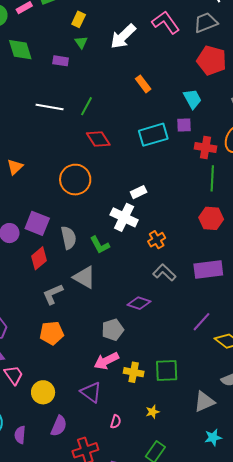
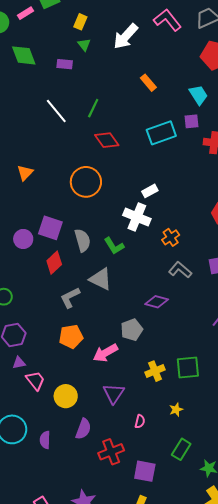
white line: (50, 107) -> (56, 111), turned 44
pink arrow: (106, 361) -> (105, 353), moved
yellow cross: (134, 372) -> (155, 371), turned -30
purple triangle: (91, 392) -> (114, 393), turned 30

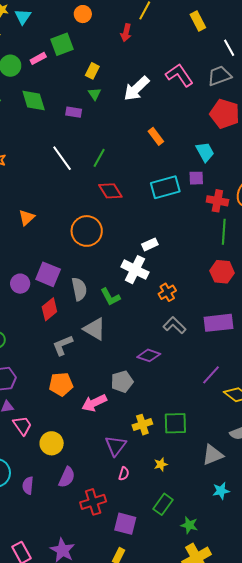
purple triangle: (114, 393) -> (116, 446), moved

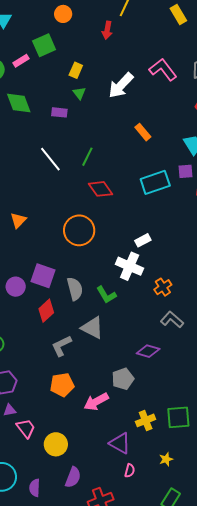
purple triangle: (116, 446) -> (120, 443), turned -35

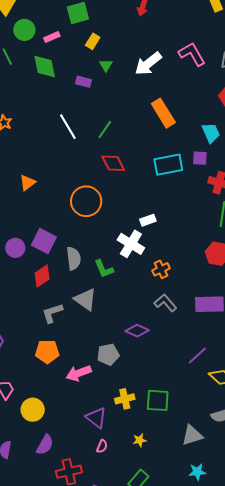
pink rectangle: (21, 61) -> (52, 37), moved
yellow rectangle: (76, 70) -> (93, 41), moved
orange rectangle: (143, 132) -> (163, 113), size x1.6

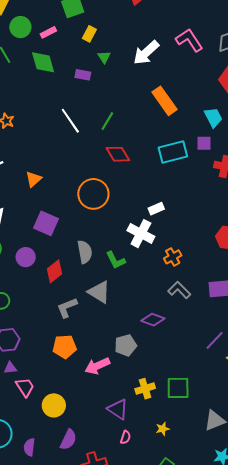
purple square: (44, 241) -> (46, 223), moved
purple circle: (15, 248) -> (26, 257), moved

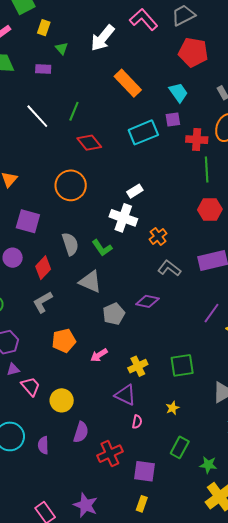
gray L-shape: (67, 308) -> (43, 302), moved
gray pentagon: (126, 345) -> (114, 314), moved
pink arrow: (97, 366) -> (99, 355), size x0.7
yellow cross: (145, 389) -> (138, 366), moved

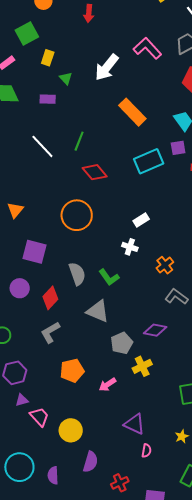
white cross: (123, 218) -> (130, 247), size x0.6
yellow cross: (138, 366) -> (142, 366), moved
red cross: (110, 454) -> (120, 483), size x0.7

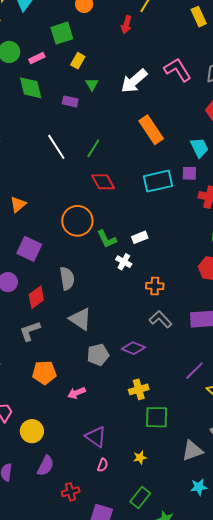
orange cross: (165, 265) -> (155, 286), turned 30
green L-shape: (109, 277) -> (107, 239), moved
yellow cross: (142, 366) -> (139, 389), moved

